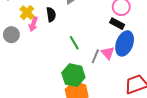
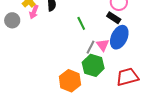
green line: (74, 43) -> (81, 23), moved
green hexagon: (73, 75) -> (93, 65), moved

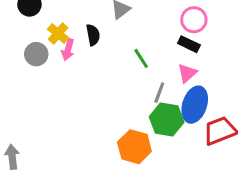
gray circle: (12, 20) -> (36, 54), moved
blue ellipse: (119, 37) -> (195, 105), moved
pink triangle: (103, 45) -> (187, 73), moved, turned 32

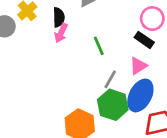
pink arrow: (68, 50) -> (61, 33), moved

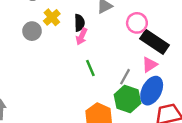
pink circle: (152, 19) -> (137, 23), moved
black rectangle: (144, 40) -> (154, 42), size x1.6
green line: (99, 46) -> (90, 68), moved

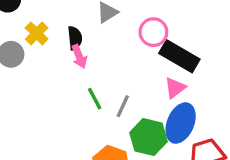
pink arrow: (82, 36) -> (79, 56), turned -42
gray line: (125, 77) -> (123, 106), moved

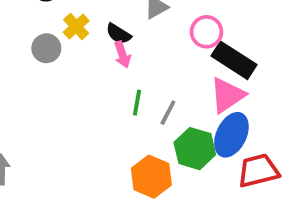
black semicircle: (75, 38) -> (119, 34), turned 125
pink triangle: (175, 88) -> (227, 95), size x1.5
green line: (95, 99) -> (137, 103), turned 35

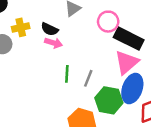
yellow cross: (76, 26) -> (21, 27), turned 36
pink arrow: (122, 55) -> (54, 43), turned -48

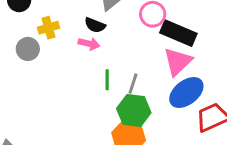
black semicircle: (50, 29) -> (95, 25), moved
blue ellipse: (132, 89) -> (186, 93), turned 36
green hexagon: (109, 100) -> (134, 111), moved

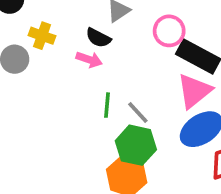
yellow cross: (49, 28) -> (42, 36), turned 30
gray line: (133, 84) -> (138, 112), turned -66

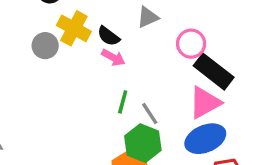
yellow cross: (42, 36) -> (74, 28), size x1.4
black semicircle: (98, 38) -> (108, 36), moved

